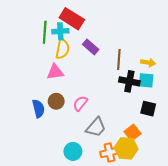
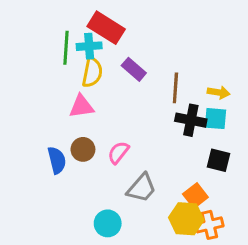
orange cross: (109, 152) -> (209, 225), moved

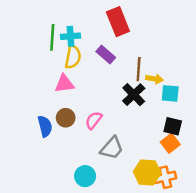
red rectangle: (106, 28) -> (118, 22), moved, turned 36
yellow arrow: (219, 92) -> (154, 79), moved
black cross: (191, 120) -> (134, 95), moved, turned 35
orange square: (195, 196) -> (170, 143), moved

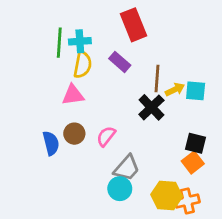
yellow arrow: (154, 79) -> (175, 89), turned -35
cyan square: (170, 93) -> (196, 91), moved
cyan circle: (85, 176) -> (120, 189), moved

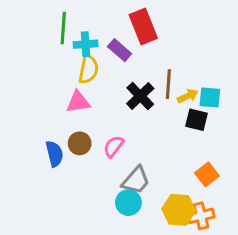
green line: (59, 43) -> (63, 28), moved
purple rectangle: (120, 62) -> (120, 50), moved
black cross: (151, 107) -> (140, 96), moved
black square: (196, 143) -> (197, 120), moved

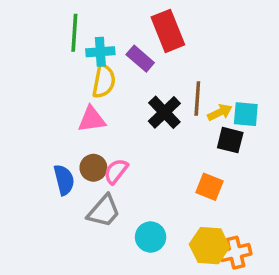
pink semicircle: (114, 146) -> (116, 171), moved
orange square: (207, 174) -> (209, 187), moved, turned -30
gray trapezoid: (136, 180) -> (104, 211), moved

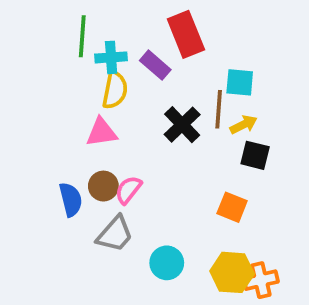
cyan square: (246, 114) -> (240, 82), moved

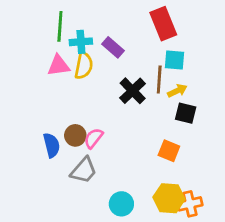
red rectangle: (186, 34) -> (163, 24), moved
pink triangle: (101, 132) -> (59, 66), moved
cyan circle: (167, 263) -> (121, 204), moved

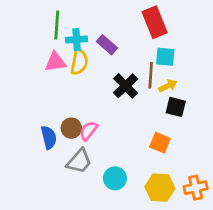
cyan circle: (121, 204) -> (115, 178), moved
orange cross: (190, 204) -> (196, 188), moved

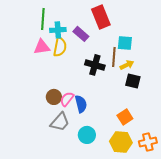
red rectangle: (155, 22) -> (101, 17), moved
black cross: (126, 86) -> (95, 65), turned -30
blue semicircle: (49, 137) -> (81, 104), moved
orange square: (160, 143) -> (125, 117), moved, turned 35

